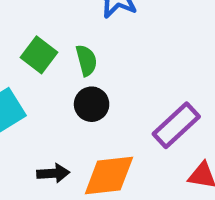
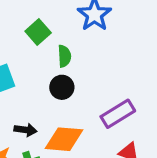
green square: (39, 55) -> (38, 32), moved

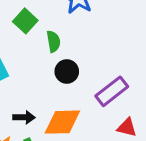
black circle: (62, 87) -> (67, 71), moved

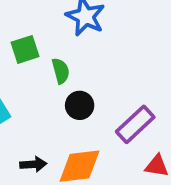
green square: (25, 21) -> (25, 49), turned 35

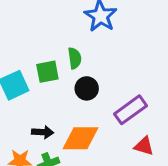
green square: (25, 49) -> (47, 72), moved

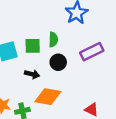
purple rectangle: (130, 110) -> (92, 52), moved
black arrow: (43, 132) -> (32, 74), moved

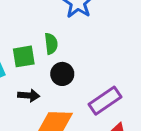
purple rectangle: (92, 52) -> (105, 101), moved

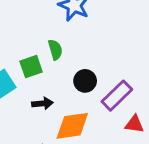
black circle: (62, 74) -> (85, 81), moved

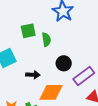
green square: (31, 67) -> (28, 31), moved

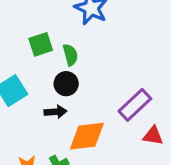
black circle: (64, 63) -> (66, 84), moved

